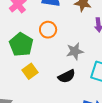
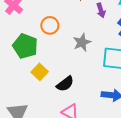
black semicircle: (67, 76) -> (65, 84), moved

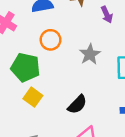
yellow square: (40, 72) -> (33, 97), moved

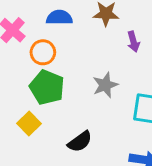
orange circle: (51, 40) -> (43, 52), moved
green pentagon: (25, 67) -> (47, 87), moved

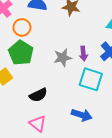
purple arrow: (133, 42) -> (83, 54), moved

